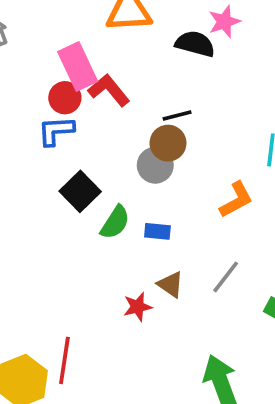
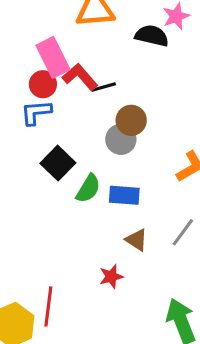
black line: (177, 116) -> (104, 87), moved
blue rectangle: (157, 231) -> (124, 195), size x1.4
red star: (138, 307) -> (111, 277), moved

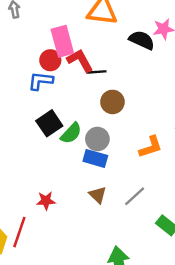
gray circle: (121, 139) -> (97, 139), moved
green semicircle: (88, 189) -> (71, 133), moved
red star: (111, 277) -> (46, 201), moved

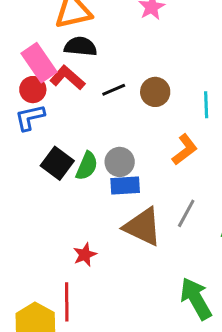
black semicircle: (142, 40) -> (80, 46), moved
black line: (97, 72) -> (114, 90), moved
brown circle: (112, 102) -> (155, 92), moved
brown triangle: (98, 195) -> (143, 227), size x1.8

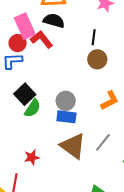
black line: (114, 90) -> (94, 37), moved, turned -70
green semicircle: (87, 166) -> (33, 108), moved

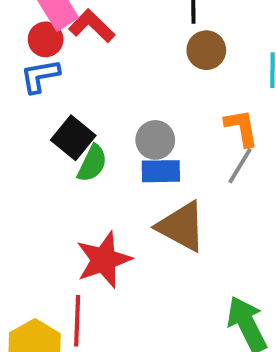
orange L-shape: (110, 100) -> (241, 128), turned -65
gray line: (103, 142) -> (240, 166), moved
red star: (32, 157) -> (104, 260), size x1.8

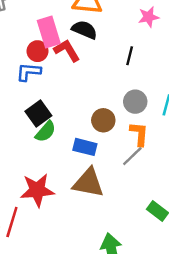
brown circle: (206, 50) -> (103, 120), moved
gray circle: (155, 140) -> (135, 102), moved
brown triangle: (181, 227) -> (88, 183), turned -32

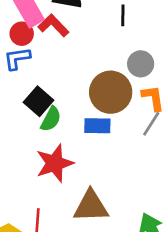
brown circle: (103, 120) -> (111, 92), size x1.6
brown triangle: (88, 183) -> (91, 206), moved
red star: (37, 190) -> (55, 163), moved

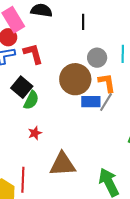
red L-shape: (53, 25) -> (33, 54), moved, turned 30
blue rectangle: (97, 126) -> (91, 102), moved
red star: (55, 163) -> (35, 133), size x0.5

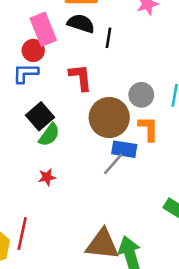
black line: (83, 22) -> (108, 38), moved
red L-shape: (33, 54) -> (81, 77), moved
gray line: (106, 102) -> (113, 164), moved
brown triangle: (62, 164) -> (102, 244), moved

